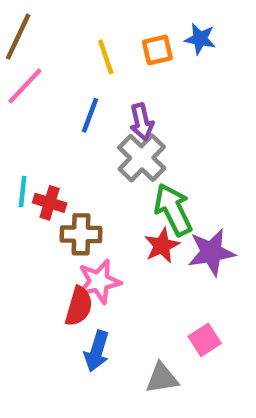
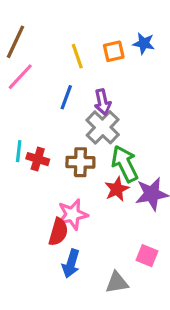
brown cross: (81, 234) -> (80, 162), moved
pink square: (205, 340) -> (147, 256), turned -35

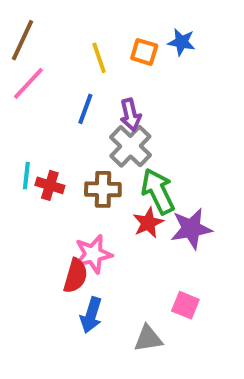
orange square: (114, 51) -> (144, 52), turned 30

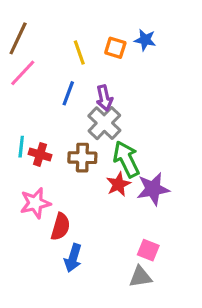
pink star: (93, 254) -> (35, 203), moved
gray triangle: (148, 339) -> (140, 277), moved

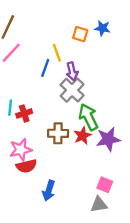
yellow line: (79, 52) -> (57, 53), moved
red cross: (40, 154) -> (24, 113), turned -35
brown cross: (82, 158) -> (58, 133), moved
red semicircle: (60, 227) -> (26, 166), moved, turned 60

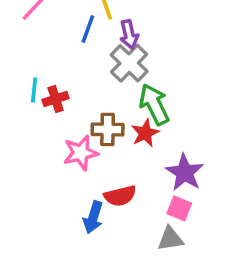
purple star: (108, 139) -> (185, 173), moved, turned -30
pink star: (21, 150) -> (81, 153), moved
red semicircle: (26, 166) -> (120, 196), moved

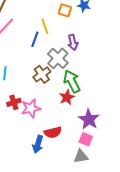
purple arrow: (129, 34) -> (73, 42), moved
red cross: (56, 99) -> (14, 102), moved
brown cross: (108, 129) -> (42, 74), moved, turned -36

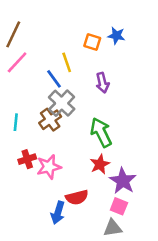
blue line: (35, 39) -> (54, 79), turned -56
gray cross: (58, 58) -> (62, 103), moved
brown cross: (42, 74) -> (50, 120), moved
red star: (67, 97) -> (100, 164), moved

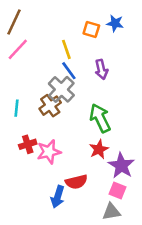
blue line: (54, 79) -> (69, 71), moved

